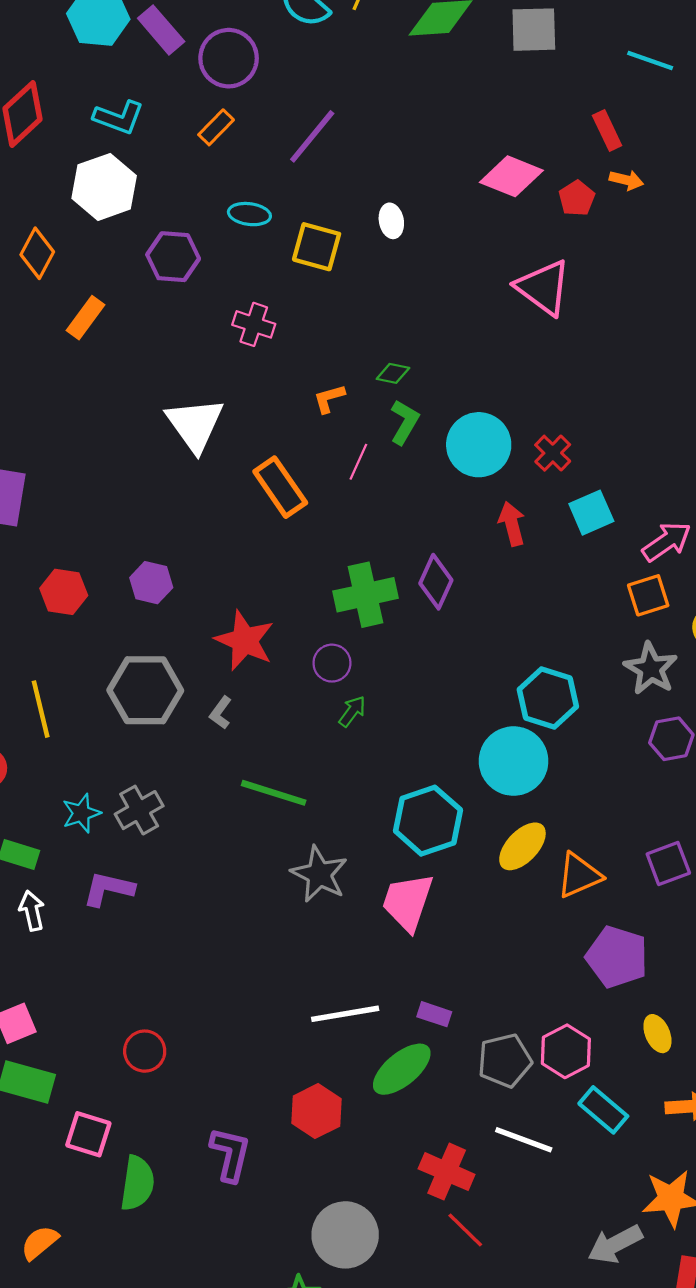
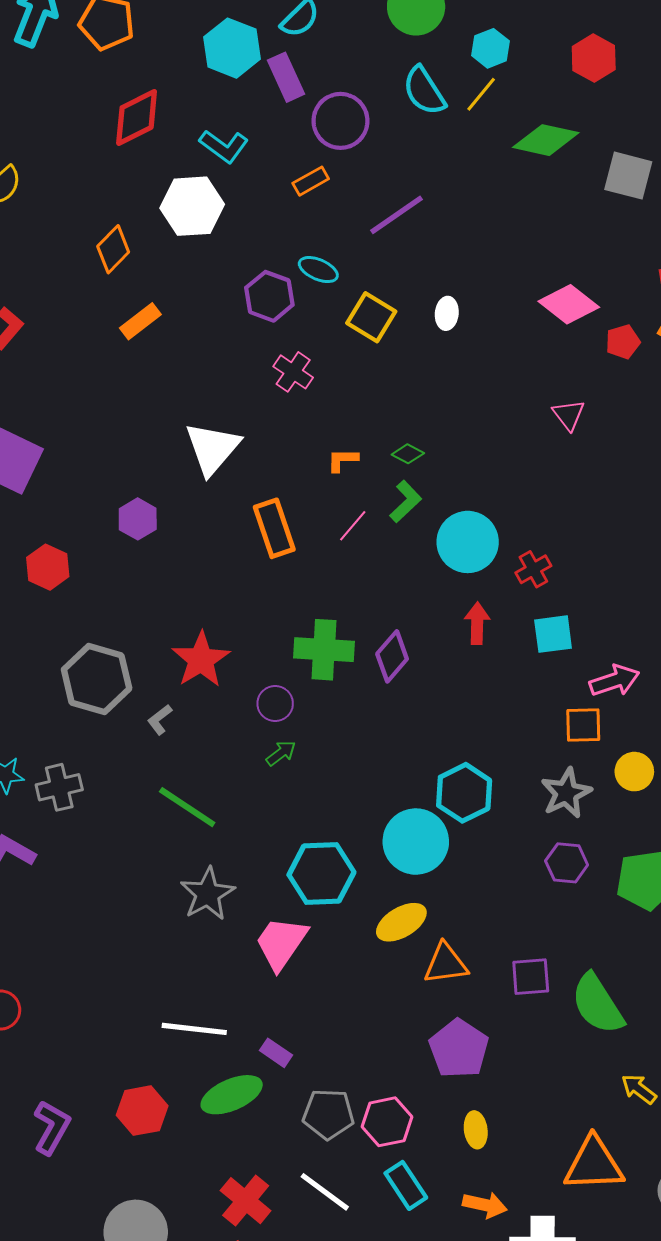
purple hexagon: (173, 257) -> (269, 296), moved
pink triangle: (543, 288) -> (569, 415), size x0.6
purple hexagon: (151, 583) -> (138, 519), moved

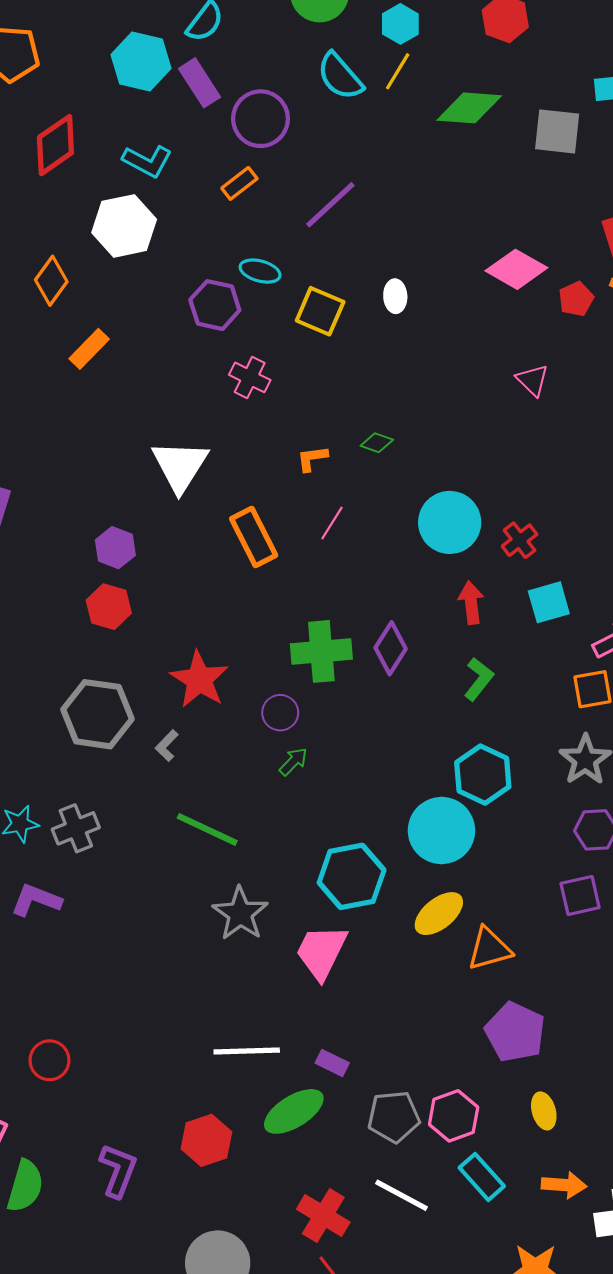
green L-shape: (406, 502) -> (479, 679), moved
red hexagon: (48, 567) -> (109, 607), moved
purple square: (531, 977) -> (580, 895), moved

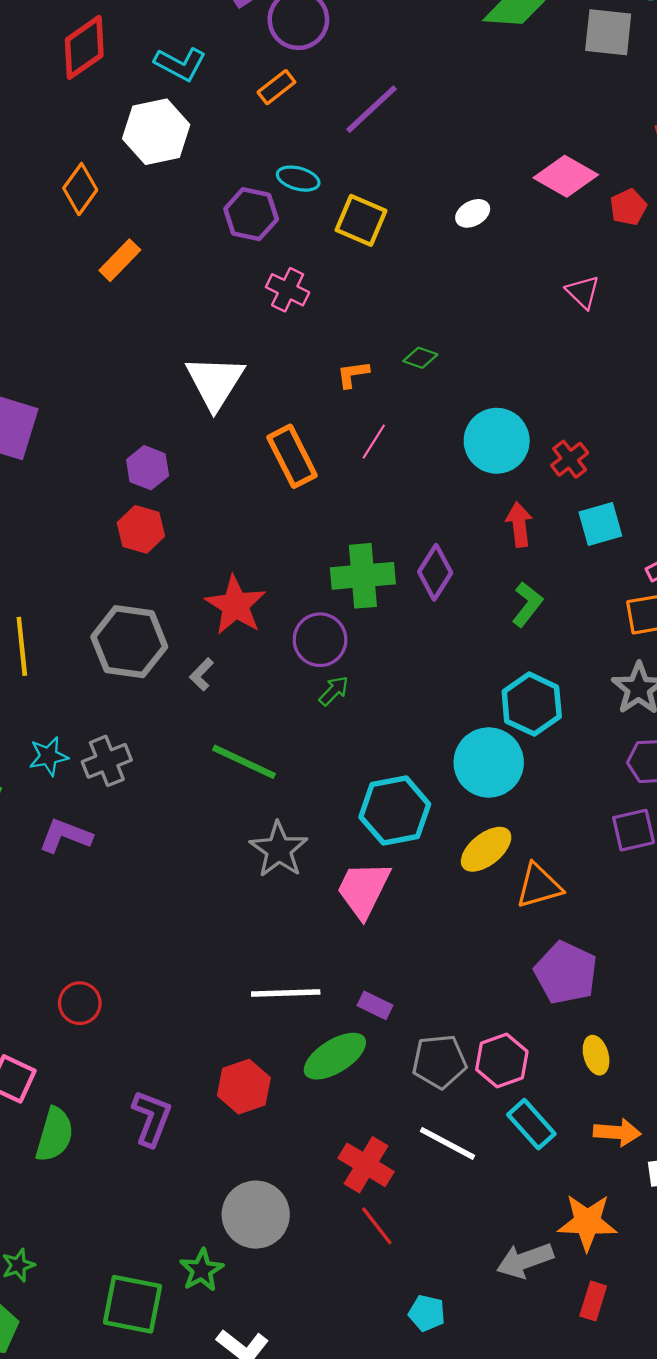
white ellipse: (395, 296) -> (473, 213), moved, turned 64
purple circle: (280, 713) -> (320, 640), size x1.4

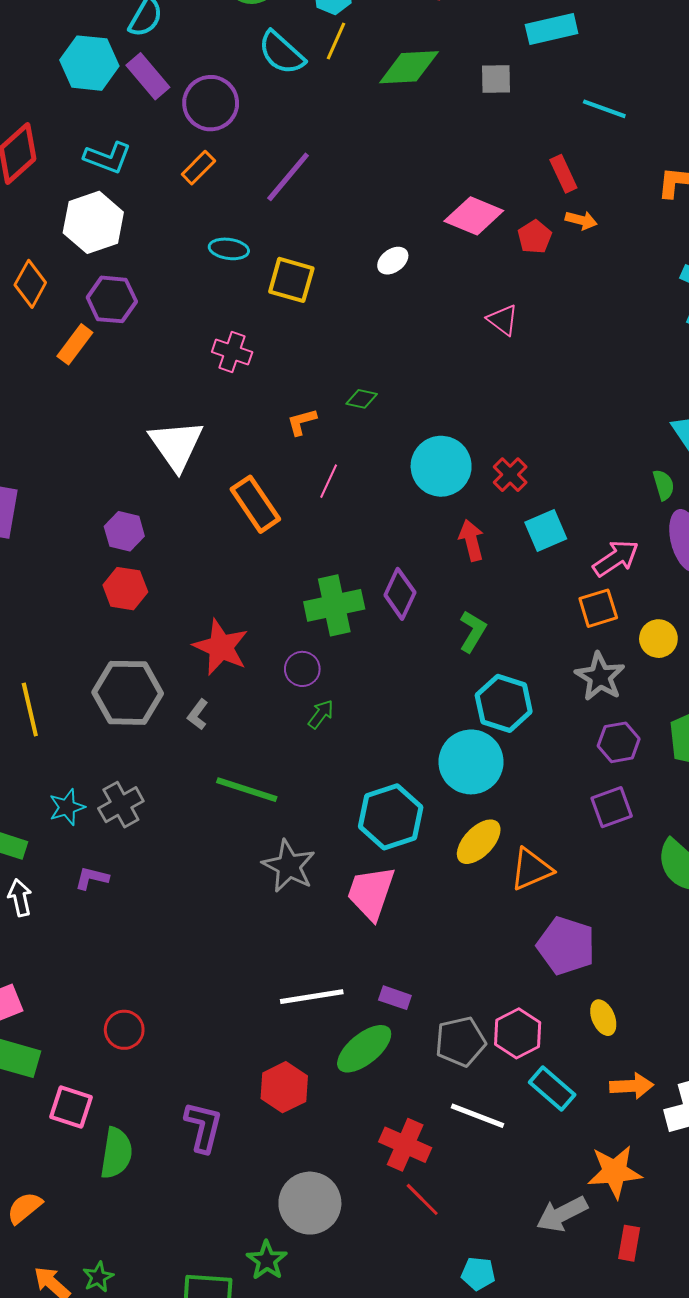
gray square: (608, 32) -> (496, 79), size x0.7
purple hexagon: (251, 214) -> (112, 299), moved
green L-shape: (527, 604) -> (473, 631), moved
purple circle: (320, 640) -> (302, 669), size x0.7
purple L-shape: (65, 836) -> (92, 878), size x0.7

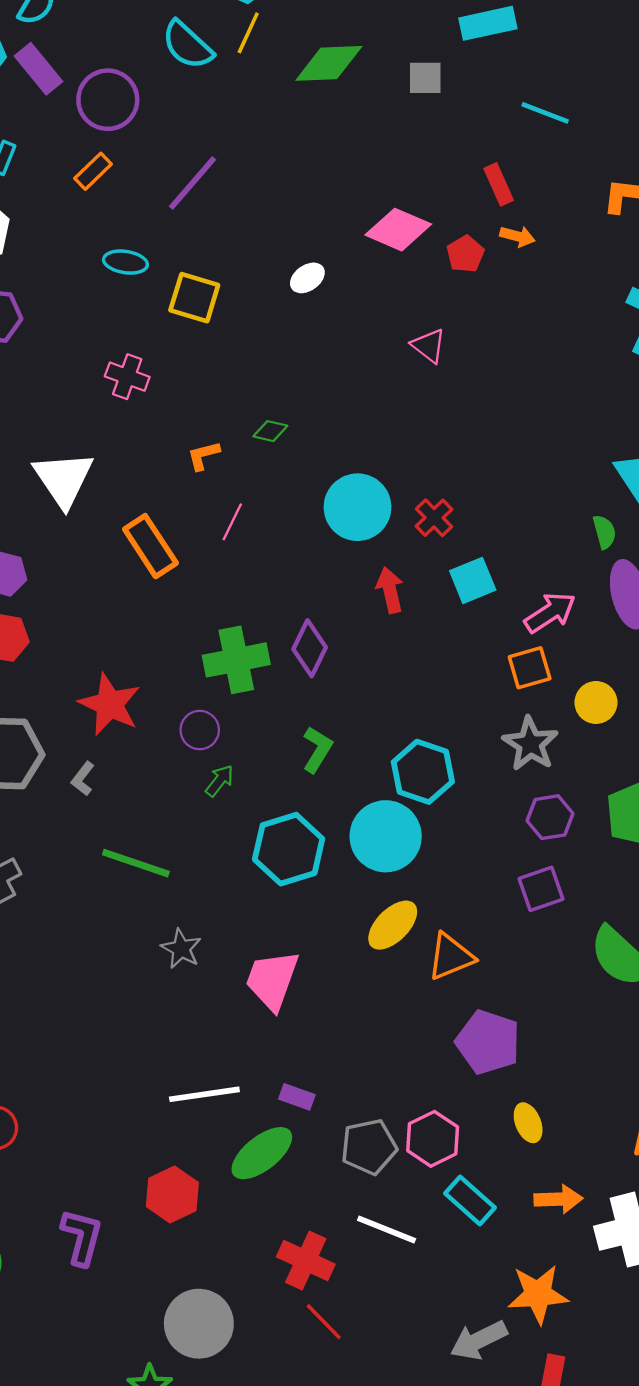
green L-shape: (473, 631) -> (317, 749), moved
cyan hexagon: (391, 817) -> (289, 849), moved
gray star: (289, 866) -> (181, 949), size x0.7

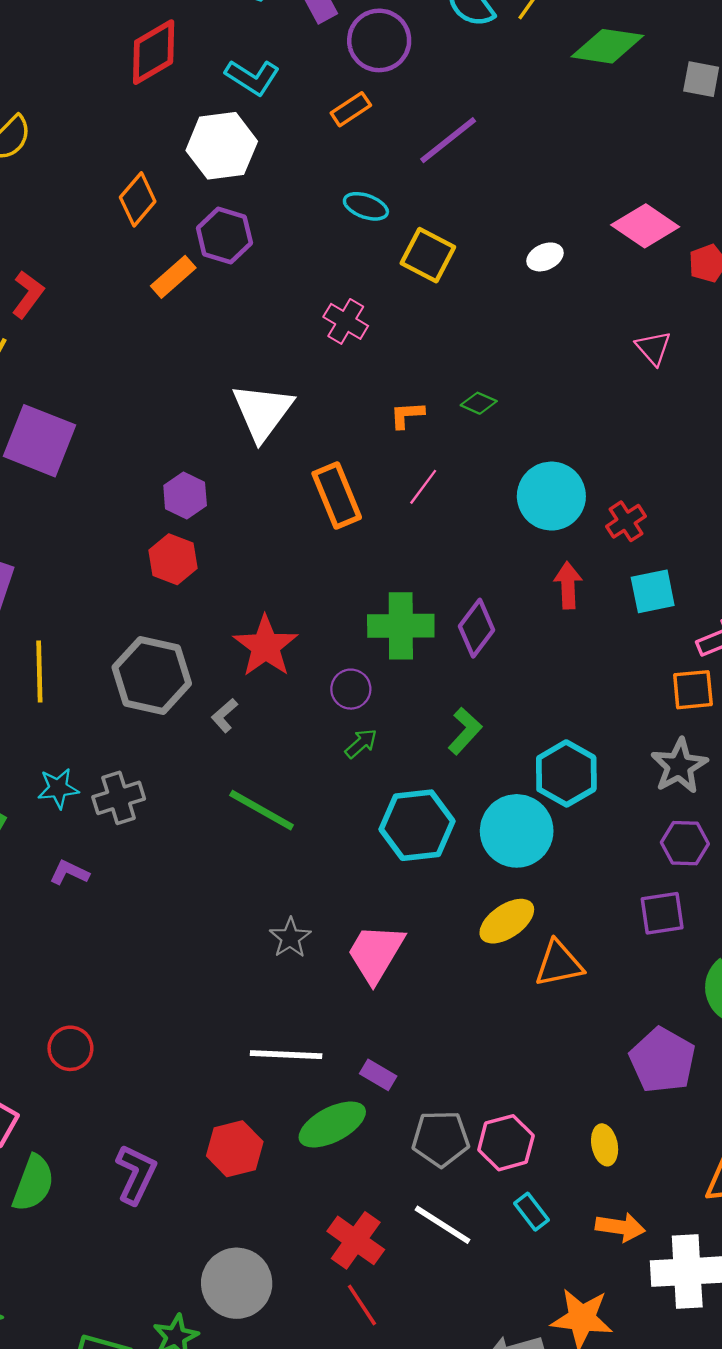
gray star: (181, 949) -> (290, 938), moved
purple pentagon: (488, 1042) -> (662, 1060), moved
cyan rectangle: (470, 1200) -> (532, 1212), size x0.7

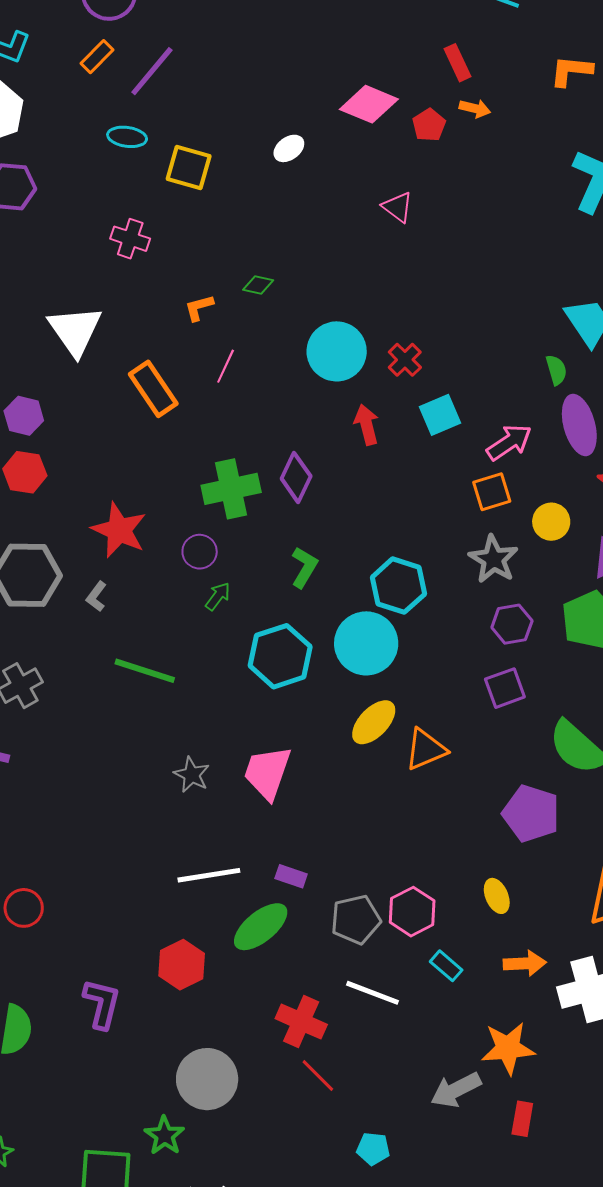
purple line: (448, 140) -> (152, 71), moved

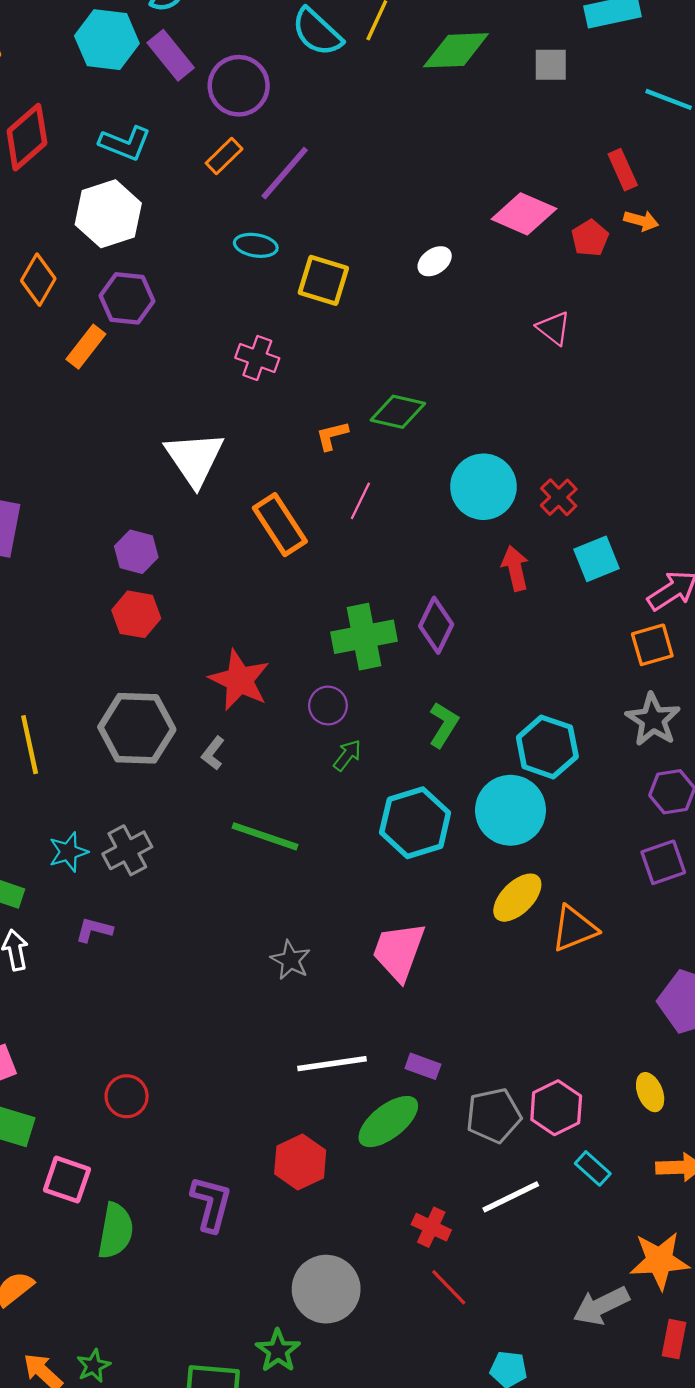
green diamond: (258, 285) -> (398, 412), size x1.6
gray star: (192, 775) -> (290, 960), moved
white line: (373, 993) -> (511, 1197), turned -48
red cross: (301, 1021) -> (431, 1227), size x0.7

